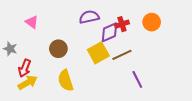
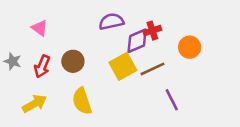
orange circle: (152, 22) -> (190, 47), moved
red arrow: (25, 68) -> (42, 66), moved

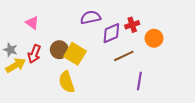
red cross: (152, 31) -> (132, 25), moved
yellow square: (123, 66) -> (75, 54), moved, turned -30
purple line: (172, 100) -> (139, 81), turned 36
yellow arrow: (34, 104) -> (16, 65), moved

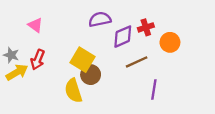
brown circle: (59, 50) -> (91, 75), moved

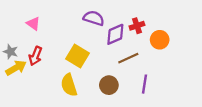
purple semicircle: (100, 19) -> (94, 18), turned 30
brown circle: (91, 75) -> (109, 85), moved

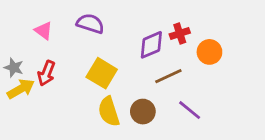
purple semicircle: (94, 18) -> (90, 24), moved
purple line: (145, 84) -> (190, 110), turned -60
yellow semicircle: (69, 85) -> (109, 112), moved

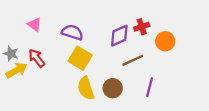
purple semicircle: (90, 24) -> (72, 32), moved
red arrow: (46, 73) -> (37, 58), turned 120
purple line: (190, 110) -> (150, 87), turned 66

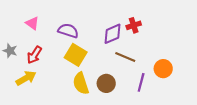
orange circle: (165, 41) -> (163, 69), moved
red arrow: (37, 58) -> (34, 55), turned -108
brown line: (133, 60) -> (125, 57), turned 48
yellow arrow: (17, 70) -> (26, 78), moved

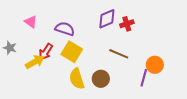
purple diamond: (113, 34) -> (107, 19), moved
red arrow: (34, 55) -> (46, 52), moved
yellow arrow: (26, 78) -> (35, 62), moved
purple line: (141, 82) -> (144, 78), moved

